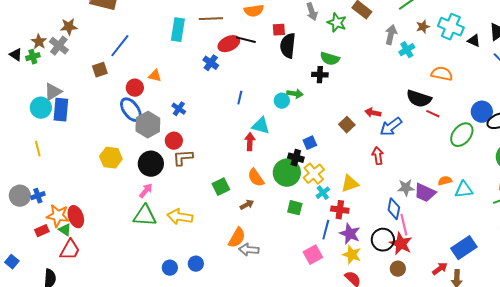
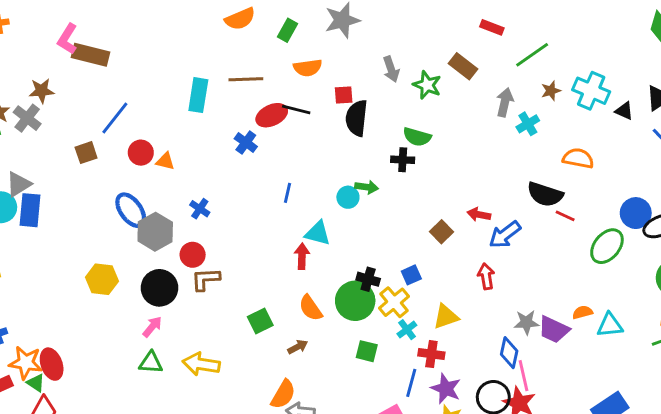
red circle: (135, 88) -> (141, 153), moved
blue square: (310, 143) -> (411, 275), moved
green triangle: (145, 216) -> (151, 363), size x0.7

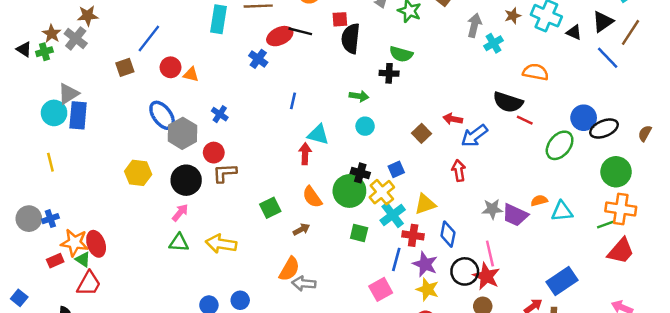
cyan circle: (348, 197) -> (365, 126), moved
cyan cross: (407, 330) -> (393, 215), size x1.5
blue diamond: (509, 353) -> (448, 234), moved

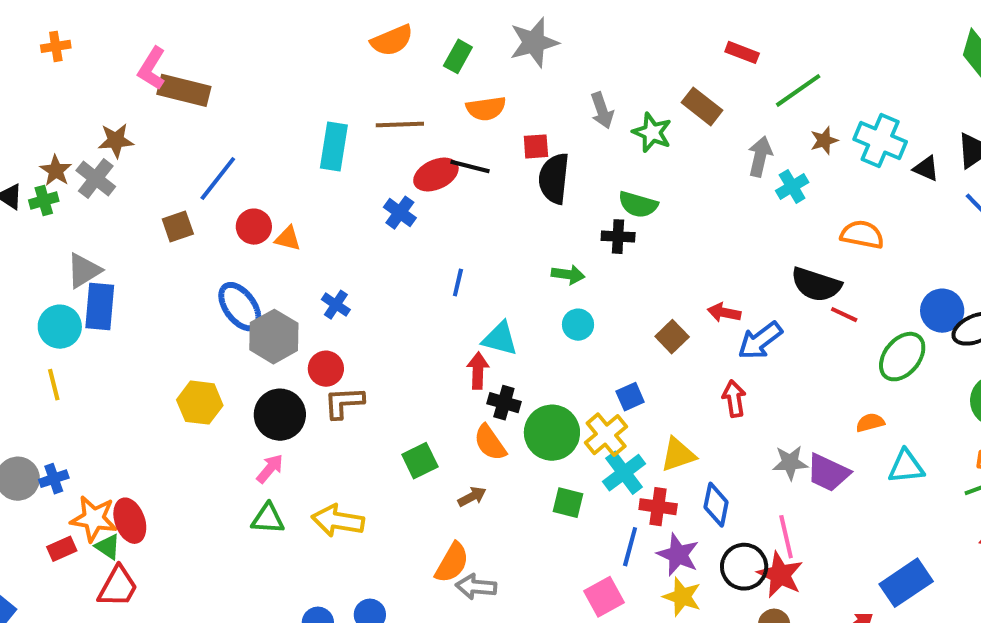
cyan circle: (54, 113) -> (60, 327), moved
black cross: (360, 173) -> (504, 403), moved
orange semicircle: (539, 201) -> (870, 423), moved

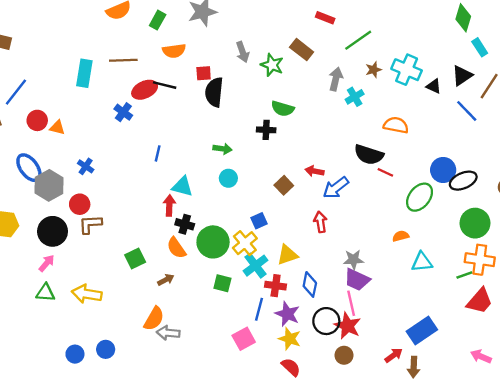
green semicircle: (638, 205) -> (283, 109), moved
black cross: (618, 237) -> (266, 130), moved
purple trapezoid: (828, 473) -> (357, 280), moved

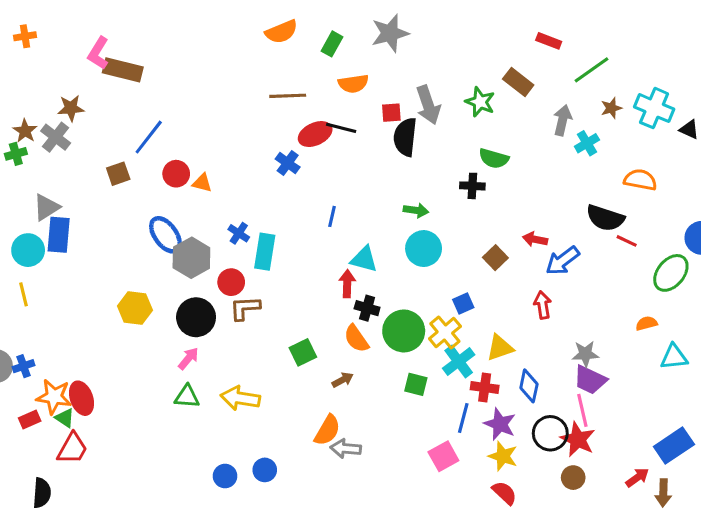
gray arrow: (243, 52) -> (428, 105), moved, size x1.4
cyan rectangle: (84, 73) -> (265, 252), moved
cyan circle: (228, 178) -> (424, 249), size x1.5

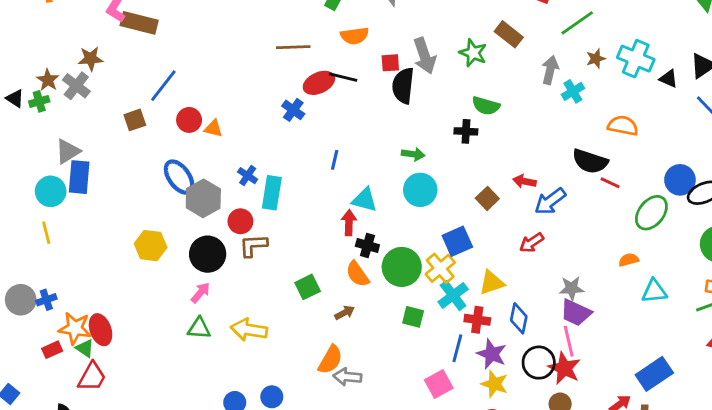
blue square: (463, 303) -> (457, 241), size x1.5
red arrow: (543, 305) -> (532, 243), turned -115

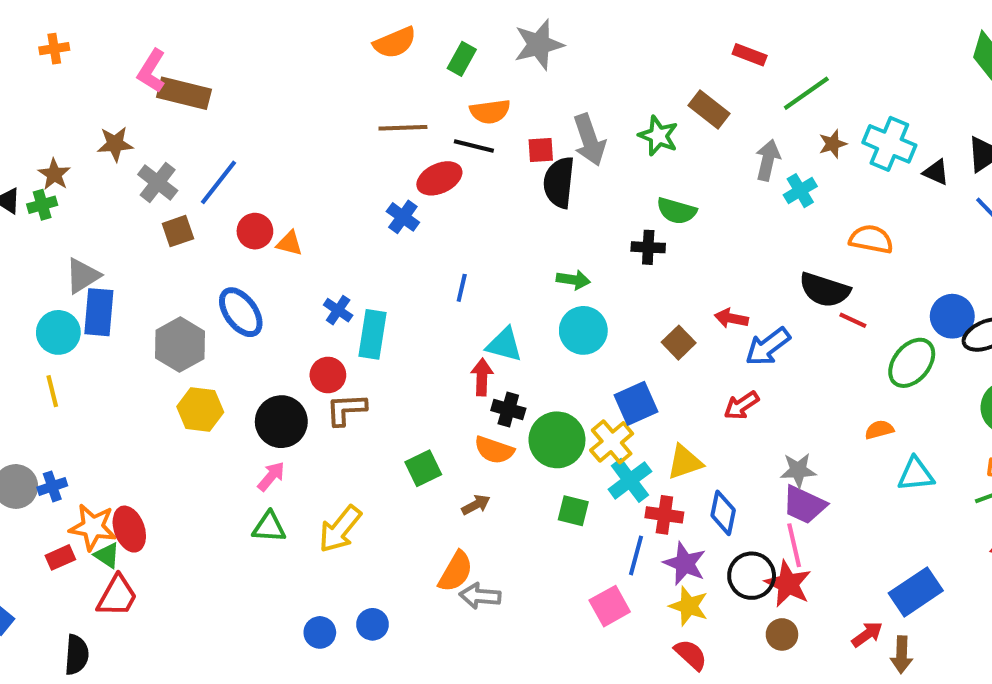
black line: (343, 77) -> (474, 146), moved
gray cross: (76, 86) -> (158, 182), moved
gray hexagon: (203, 198) -> (180, 345), moved
orange semicircle: (357, 274) -> (494, 450), turned -36
yellow arrow: (249, 330) -> (340, 529), turned -60

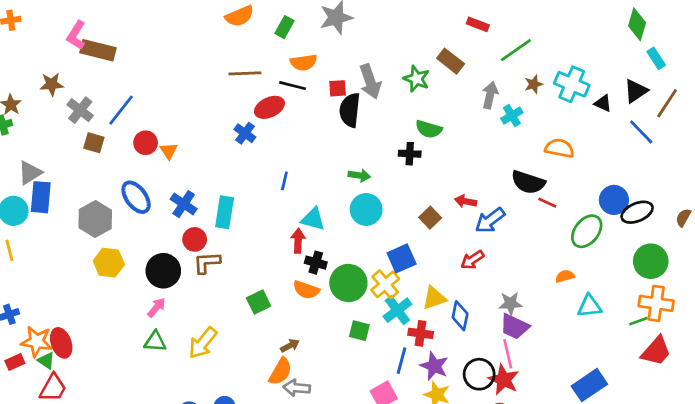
brown square: (178, 231) -> (94, 143), turned 35
orange triangle: (289, 243) -> (169, 151), turned 42
blue cross: (338, 310) -> (184, 204), moved, size x1.4
brown arrow: (476, 505) -> (290, 346), moved
blue diamond: (723, 513) -> (460, 316), moved

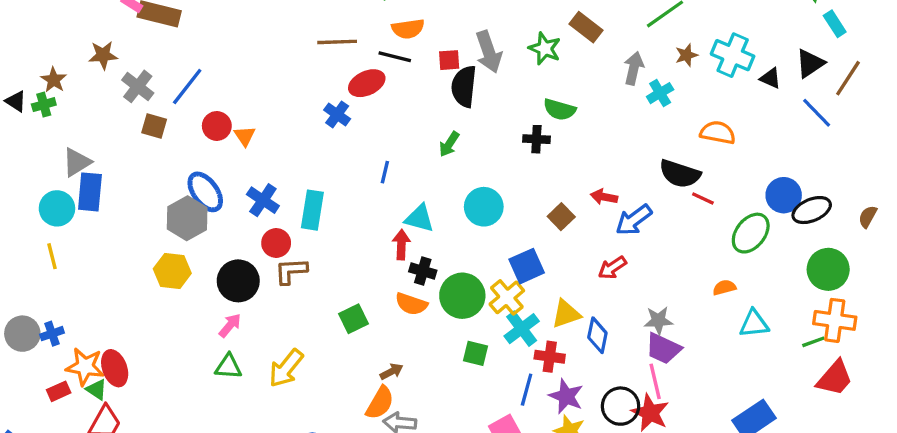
green arrow: (359, 175) -> (449, 144), moved, turned 115
gray hexagon: (95, 219) -> (187, 218), moved

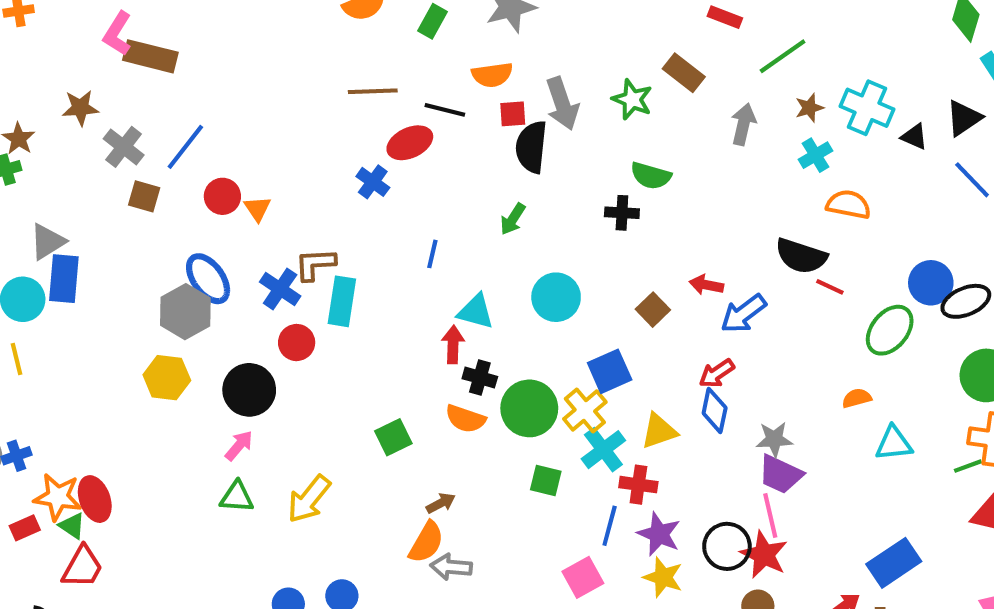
orange semicircle: (408, 29) -> (492, 75), moved
cyan cross: (660, 93) -> (816, 155), moved
brown L-shape: (291, 271) -> (315, 264), moved
blue diamond: (597, 335) -> (715, 410), moved

